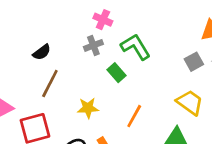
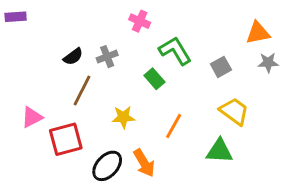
gray cross: (93, 45) -> (107, 57), moved
gray square: (194, 62) -> (221, 67), moved

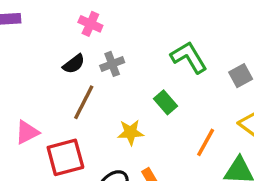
pink cross: (140, 21) -> (90, 24), moved
green rectangle: (154, 79) -> (166, 102), moved
orange line: (174, 126) -> (206, 142), moved

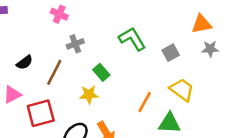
black semicircle: (74, 64) -> (25, 62), moved
green rectangle: (166, 102) -> (101, 72), moved

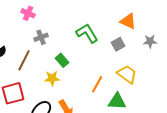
orange triangle: (202, 24) -> (128, 21), moved, turned 36

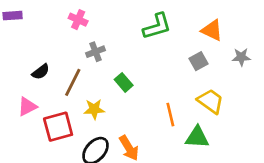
green L-shape: (87, 33) -> (157, 26), moved, turned 105
yellow star: (52, 78) -> (94, 109), moved
orange line: (97, 84) -> (170, 115), turned -42

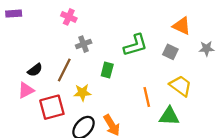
green L-shape: (157, 26) -> (135, 45), moved
gray square: (198, 61) -> (170, 52), turned -35
black semicircle: (41, 72) -> (35, 70), moved
green rectangle: (124, 82) -> (107, 70), turned 56

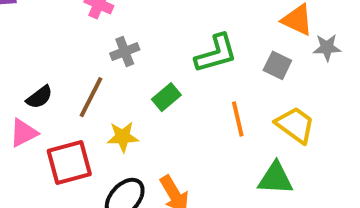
gray star: (207, 49) -> (327, 48), moved
green rectangle: (107, 70) -> (166, 97), turned 35
orange line: (147, 97) -> (238, 119), moved

